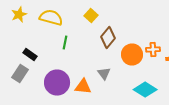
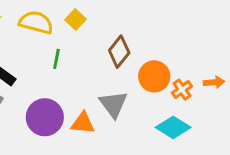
yellow square: (91, 16) -> (75, 20), moved
orange cross: (153, 50) -> (182, 90), moved, turned -32
gray triangle: (104, 74) -> (113, 104), size x1.5

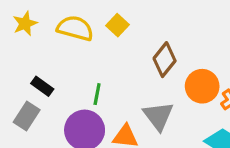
green line: (56, 59) -> (97, 94), moved

